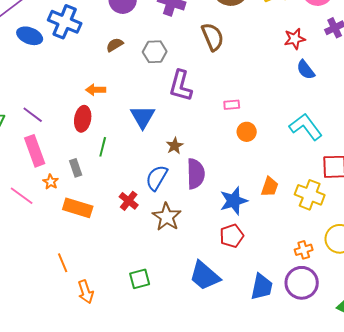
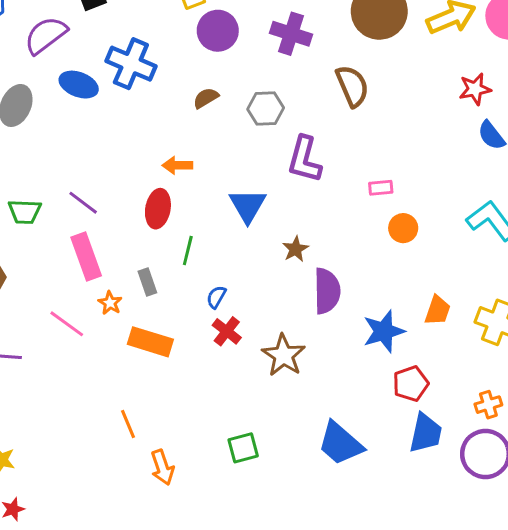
blue semicircle: (157, 178) -> (216, 297), moved, size x0.6
red pentagon: (232, 236) -> (411, 384), moved
blue trapezoid: (262, 287) -> (426, 433), moved

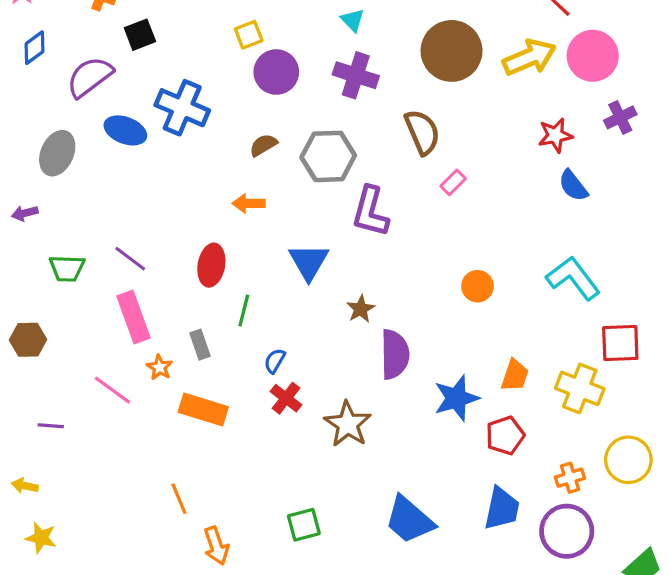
gray hexagon: (266, 108) -> (328, 156), size x1.4
orange arrow: (177, 165) -> (249, 203), moved
pink rectangle: (381, 188) -> (453, 182), moved, turned -40
red pentagon: (411, 384) -> (505, 435), moved

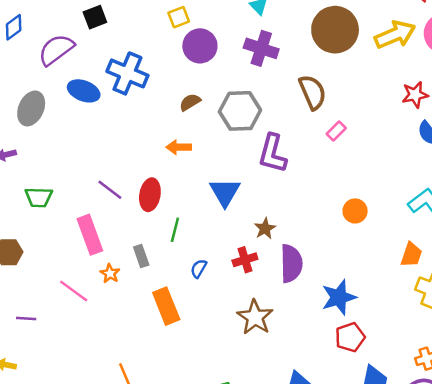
purple line: (130, 259) -> (110, 190), moved
orange trapezoid: (515, 375) -> (411, 255), moved
red cross: (286, 398) -> (245, 260), moved, turned 35
orange rectangle: (203, 410) -> (166, 306), moved, turned 51
red pentagon: (505, 435) -> (350, 337), moved

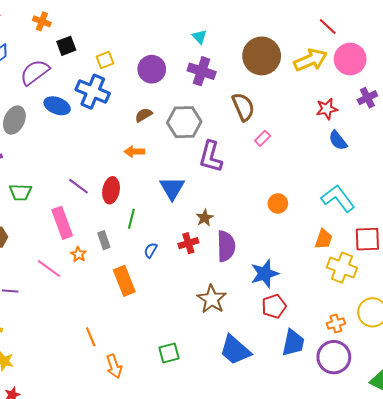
yellow square: (179, 17) -> (105, 60), moved
brown star: (255, 317) -> (212, 299), moved

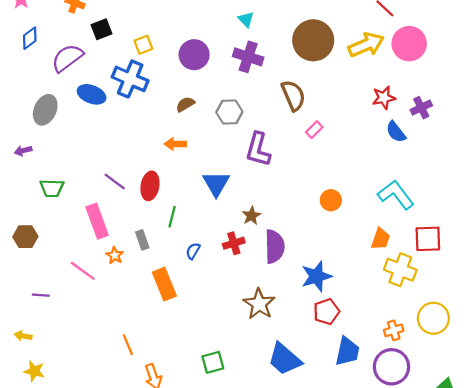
purple cross: (367, 98) -> (421, 108), moved
gray hexagon: (184, 122) -> (229, 112), size x0.7

